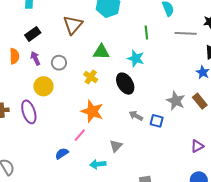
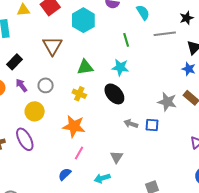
orange star: (92, 111) -> (74, 126), moved

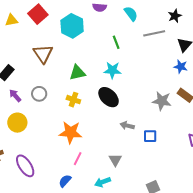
yellow circle: (35, 111) -> (17, 123), moved
blue square: (152, 125) -> (150, 136), moved
purple ellipse: (25, 139) -> (25, 166), moved

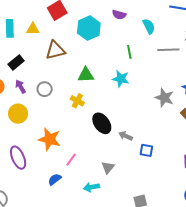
yellow triangle: (11, 20) -> (33, 29), moved
brown triangle: (43, 54) -> (55, 50), turned 40
black ellipse: (109, 97) -> (102, 123), moved
gray star: (162, 101) -> (164, 98), moved
orange star: (71, 132) -> (49, 139), moved

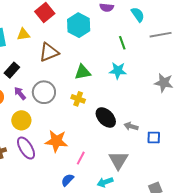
gray circle: (45, 89) -> (44, 92), size x1.5
purple ellipse: (18, 158) -> (26, 148), moved
gray triangle: (108, 167) -> (118, 160), size x1.5

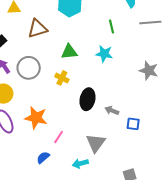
black ellipse: (106, 117) -> (87, 99), turned 50

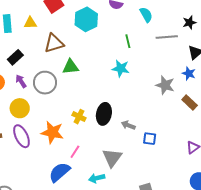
green triangle: (69, 52) -> (71, 67), moved
yellow cross: (62, 78) -> (79, 117), moved
blue semicircle: (43, 157) -> (60, 172), size x1.6

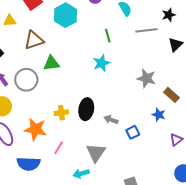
cyan star: (121, 68) -> (101, 63), turned -30
blue star: (189, 74) -> (159, 115), moved
yellow cross: (79, 117) -> (61, 113), turned -32
blue square: (150, 139) -> (133, 132), turned -32
blue semicircle: (60, 172) -> (28, 164), moved, turned -135

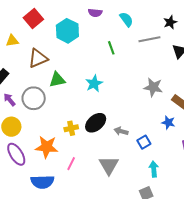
cyan star: (101, 63) -> (94, 84), moved
black ellipse: (86, 109) -> (96, 123), turned 45
cyan arrow: (81, 174) -> (154, 169), moved, turned 105

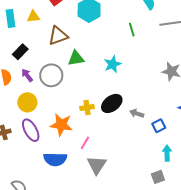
gray triangle: (109, 165) -> (97, 165), moved

